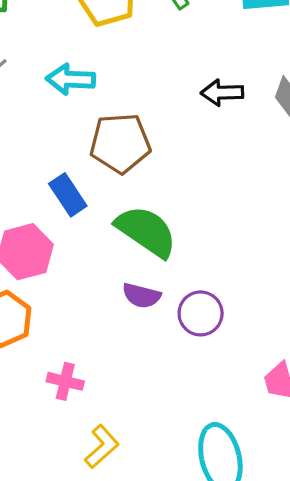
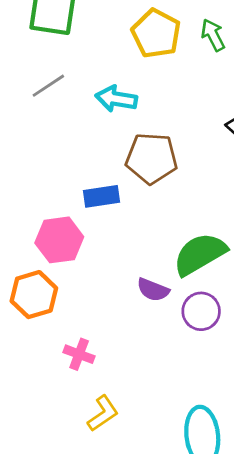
blue rectangle: (68, 195) -> (102, 196), turned -72
green semicircle: (146, 231) -> (200, 254), moved, turned -72

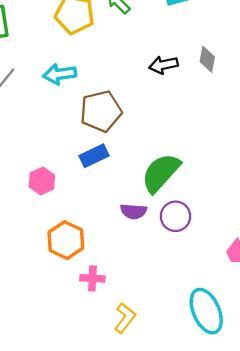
blue rectangle: (102, 196) -> (94, 156), moved
pink hexagon: (59, 240) -> (42, 181), moved, size x0.7
orange hexagon: (34, 295) -> (66, 240), moved

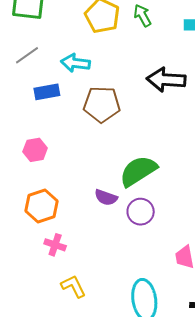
black arrow: (163, 65) -> (166, 80), size x1.5
blue rectangle: (94, 156) -> (47, 92), moved
yellow L-shape: (125, 318) -> (73, 286), turned -80

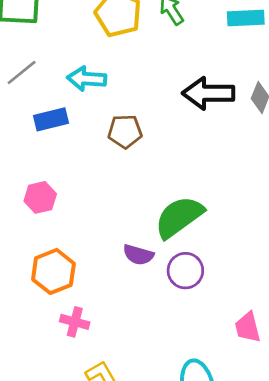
brown pentagon: (102, 104) -> (125, 131), size x0.7

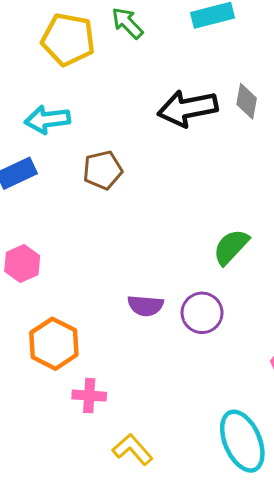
green semicircle: (179, 217) -> (231, 247), moved, size x0.7

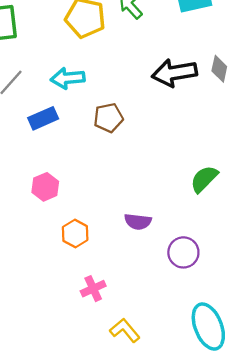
purple circle: (202, 313) -> (183, 252), moved
orange hexagon: (54, 344) -> (75, 234), moved, size x0.7
pink cross: (89, 396) -> (93, 289), turned -30

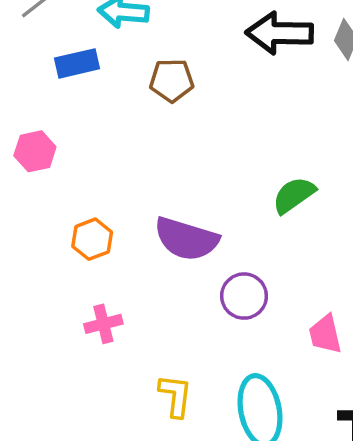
pink hexagon: (45, 187) -> (35, 151), moved
purple semicircle: (138, 222) -> (186, 239), size x1.6
yellow L-shape: (125, 330) -> (175, 396), moved, turned 36

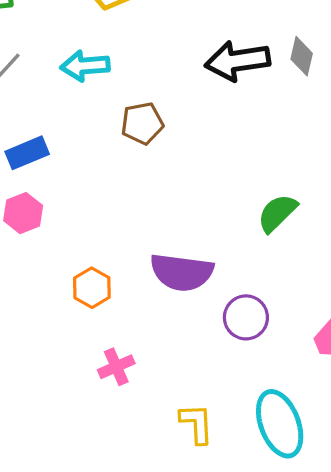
blue rectangle: (77, 63) -> (27, 153), moved

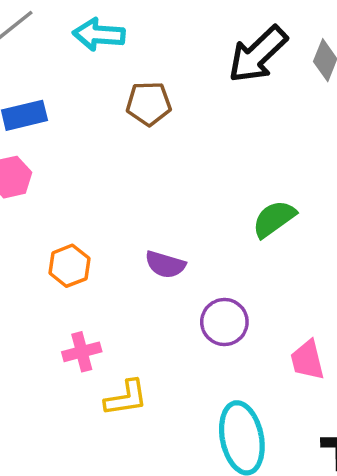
black arrow: (237, 61) -> (258, 54), turned -44
purple semicircle: (182, 272) -> (165, 265), size x0.6
yellow L-shape: (197, 424) -> (126, 398), moved, turned 75

